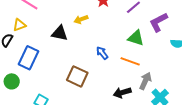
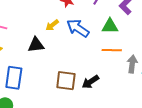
blue arrow: (102, 53) -> (78, 28), moved, size x1.6
black arrow: (122, 93) -> (90, 82), moved

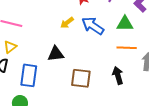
black triangle: (36, 45) -> (56, 54), moved
black arrow: (90, 82) -> (118, 75), moved, turned 108

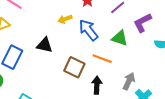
orange line: (127, 48) -> (102, 59), moved
brown square: (81, 78) -> (74, 67), moved

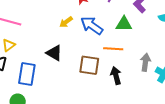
black triangle: (45, 45) -> (54, 53), turned 36

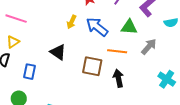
yellow arrow: (66, 22) -> (72, 22), turned -32
gray arrow: (145, 62) -> (149, 47), moved, turned 30
blue rectangle: (27, 74) -> (30, 72), size x0.7

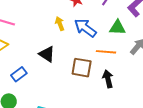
yellow arrow: (72, 22) -> (60, 24), turned 136
blue rectangle: (30, 72) -> (19, 74), turned 42

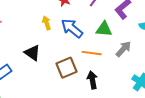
brown square: (82, 68) -> (66, 68), turned -35

